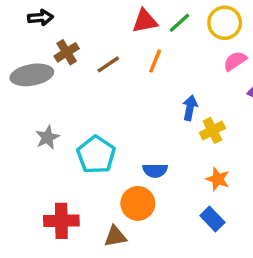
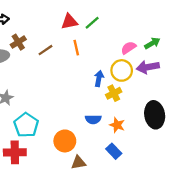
yellow circle: (225, 23) -> (122, 70), moved
orange line: (155, 61) -> (76, 48), turned -35
cyan pentagon: (96, 155) -> (26, 125), moved
blue semicircle: (155, 170) -> (93, 119), moved
brown triangle: (115, 236) -> (78, 163), moved

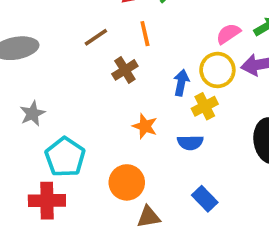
brown cross: (18, 42) -> (125, 70), moved
blue semicircle: (93, 119) -> (190, 143), moved
orange star: (117, 125) -> (145, 126), moved

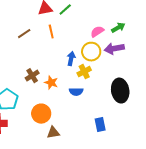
brown cross: (125, 70) -> (32, 76), moved
blue rectangle: (205, 199) -> (100, 125), moved, turned 32

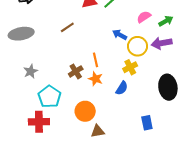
orange line: (51, 32) -> (96, 60), moved
pink semicircle: (97, 32) -> (144, 17), moved
blue arrow: (71, 59) -> (120, 35), moved, turned -72
blue semicircle: (76, 92) -> (122, 88), turned -56

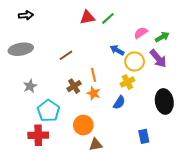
brown line: (67, 27) -> (66, 55), moved
purple arrow: (162, 43) -> (158, 58), turned -120

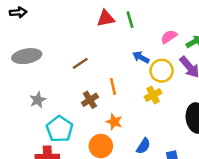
black arrow: (26, 15) -> (18, 12), moved
green line: (108, 18) -> (130, 20), turned -64
orange star: (94, 93) -> (114, 122), moved
blue semicircle: (119, 102) -> (143, 146), moved

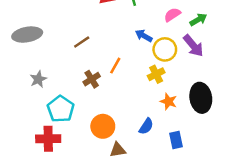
orange line: (113, 86) -> (115, 66), turned 42
orange star: (114, 122) -> (169, 101), moved

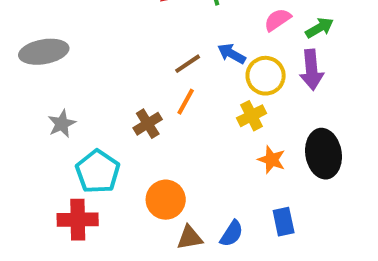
brown line: (82, 42) -> (188, 64), moved
purple arrow: (193, 46) -> (312, 70), turned 35
blue semicircle: (146, 126) -> (232, 234), moved

